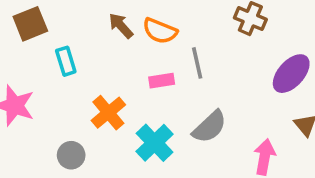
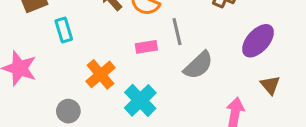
gray semicircle: (210, 127) -> (198, 65), moved

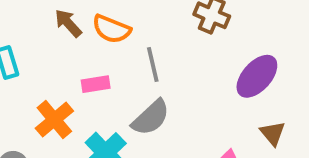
pink rectangle: (146, 47) -> (96, 84), moved
gray semicircle: (198, 65) -> (151, 118), moved

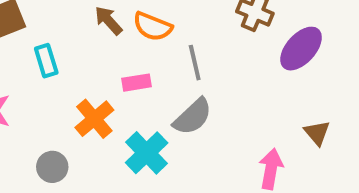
purple ellipse: (257, 76) -> (301, 49), moved

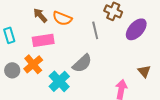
gray line: (195, 63) -> (95, 30), moved
pink rectangle: (137, 83) -> (43, 40), moved, size x1.5
gray circle: (52, 167) -> (12, 70), moved

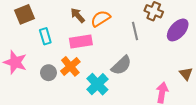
orange semicircle: (62, 18) -> (101, 19), turned 126

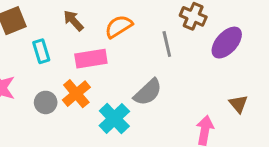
brown arrow: (78, 15) -> (73, 21), moved

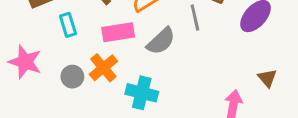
gray semicircle: (148, 92) -> (161, 41), moved
cyan cross: (114, 118) -> (142, 93), turned -32

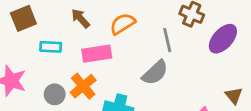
cyan rectangle: (68, 25) -> (51, 47), turned -70
gray semicircle: (161, 41) -> (155, 73), moved

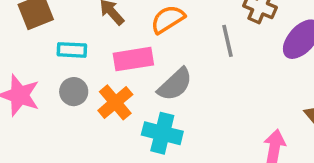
gray semicircle: (155, 73) -> (175, 84), moved
gray circle: (55, 94) -> (74, 92), moved

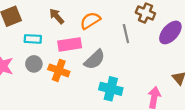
orange cross: (115, 102) -> (59, 70), turned -30
cyan cross: (162, 133) -> (111, 89), moved

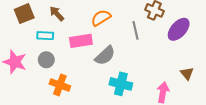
brown arrow: (57, 16) -> (57, 14), moved
orange cross: (59, 70) -> (60, 85), moved

